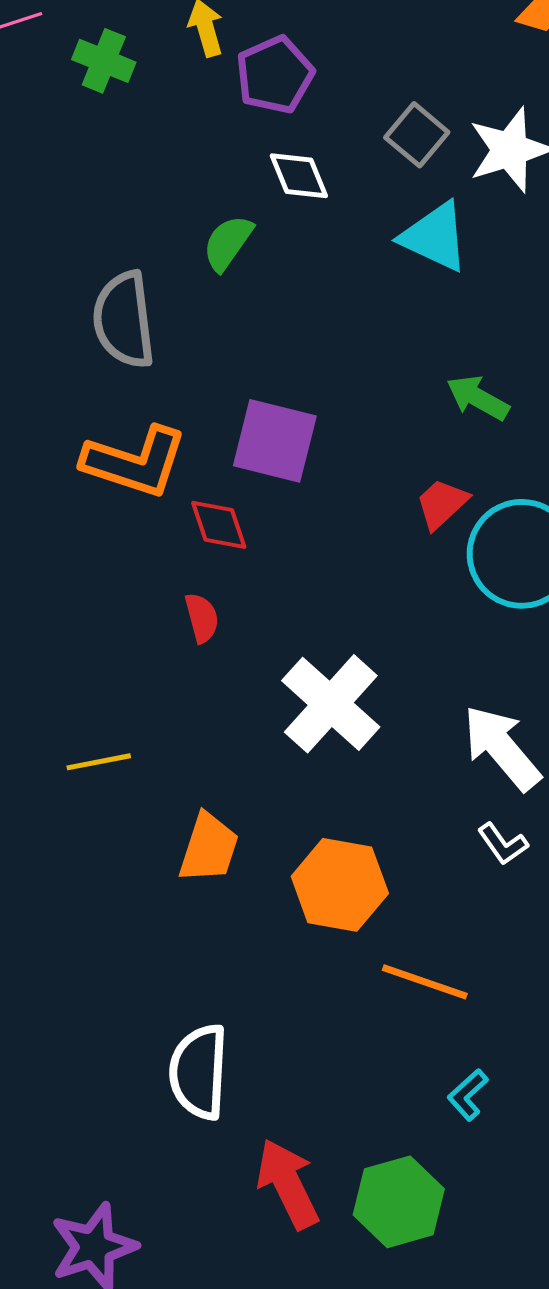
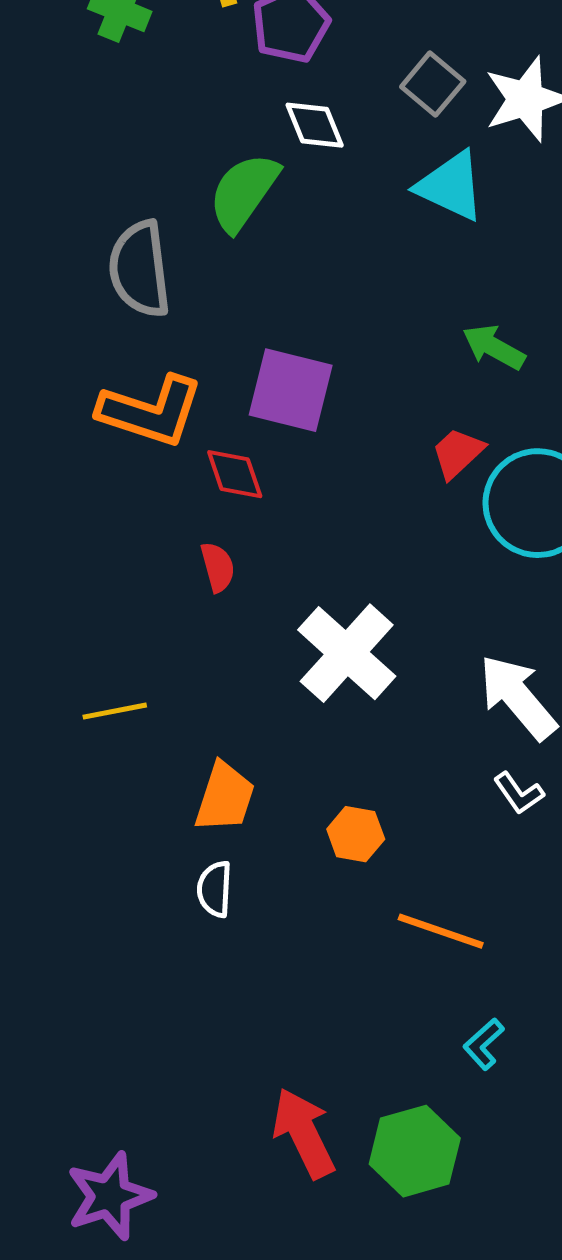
green semicircle: (228, 243) -> (244, 192), size x1.4
orange hexagon: (340, 885) -> (356, 834), size x0.6
white semicircle: (199, 1072) -> (215, 889), moved, size x0.6

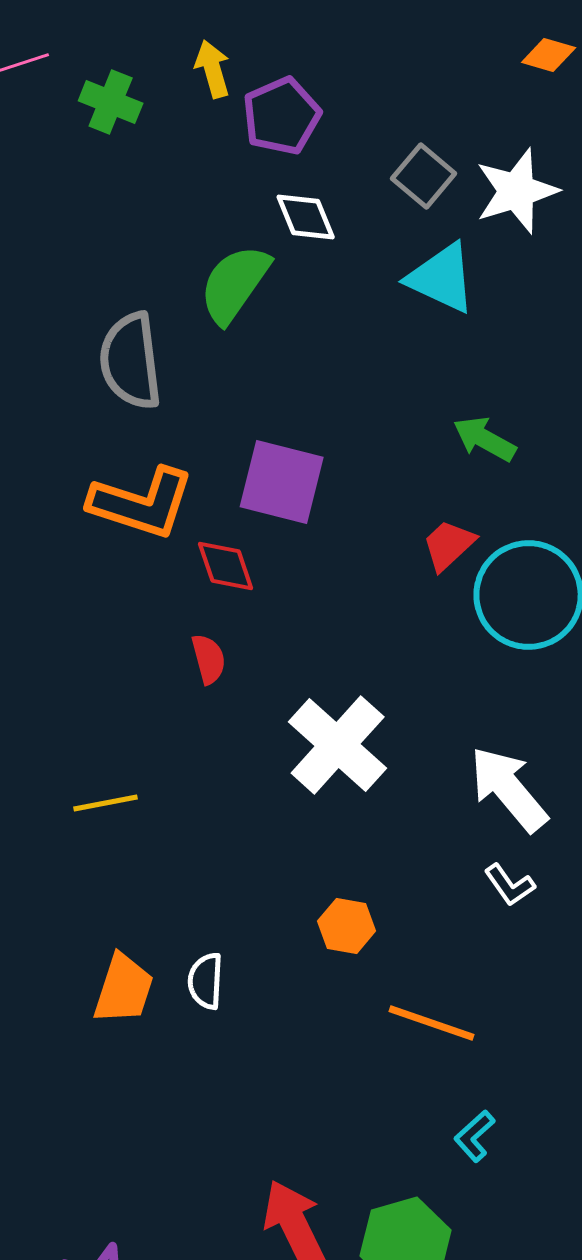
orange trapezoid: (225, 797) -> (124, 989), moved

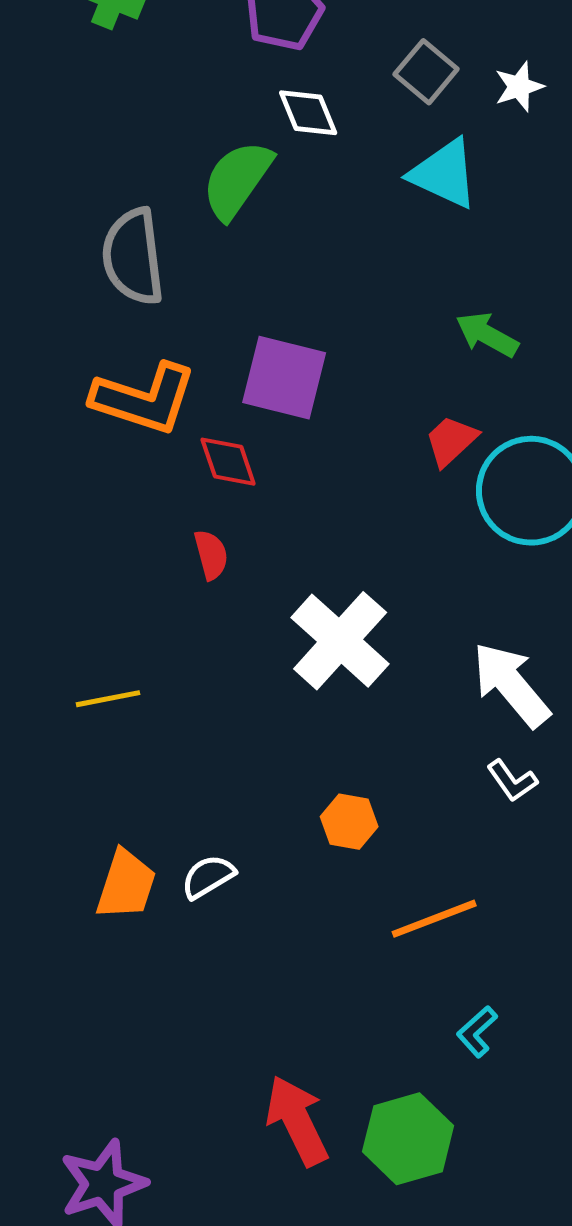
white star: (517, 191) -> (519, 87), size x0.6
white semicircle: (206, 981) -> (208, 877), turned 56
orange line: (432, 1023) -> (434, 919), turned -40

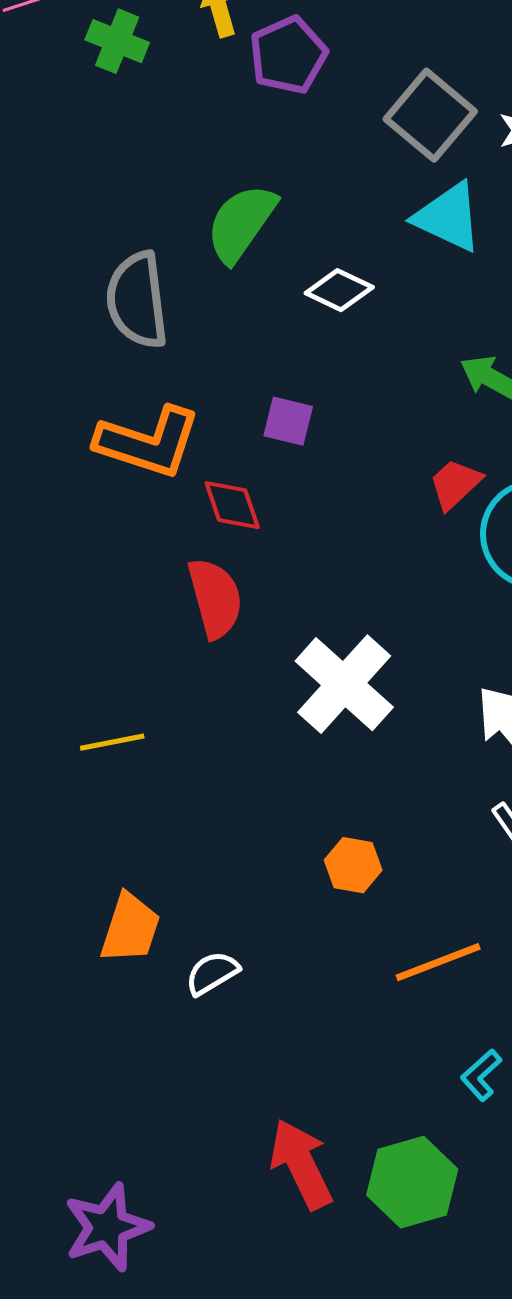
gray square: (426, 72) -> (430, 115), size x1.4
white diamond: (308, 113) -> (339, 290), moved, turned -42
purple square: (284, 378) -> (288, 421), size x0.6
red semicircle: (211, 555) -> (215, 598), size x1.6
white semicircle: (208, 877) -> (212, 973), moved

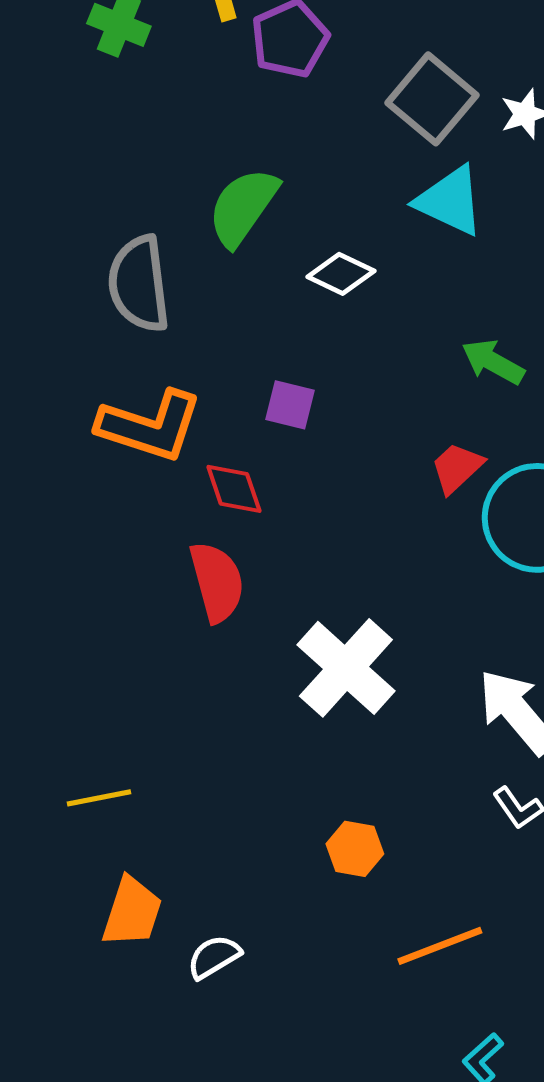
yellow line: (112, 742) -> (99, 798), moved

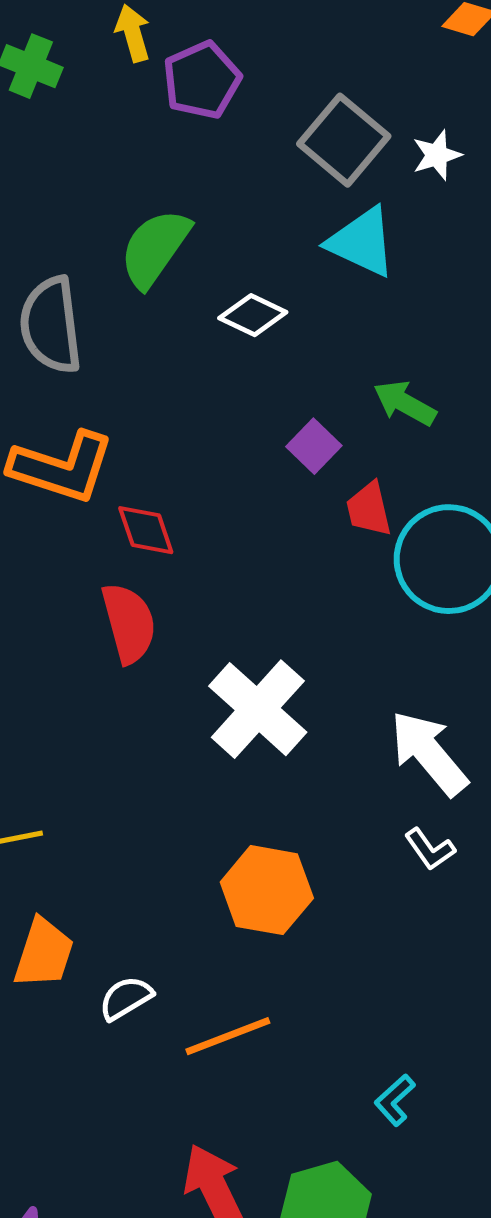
purple square: (290, 405) -> (314, 446), moved, turned 30
red trapezoid: (457, 468) -> (369, 509), turned -60
orange hexagon: (355, 849) -> (267, 890), size x1.6
orange line: (440, 946) -> (228, 1036), moved

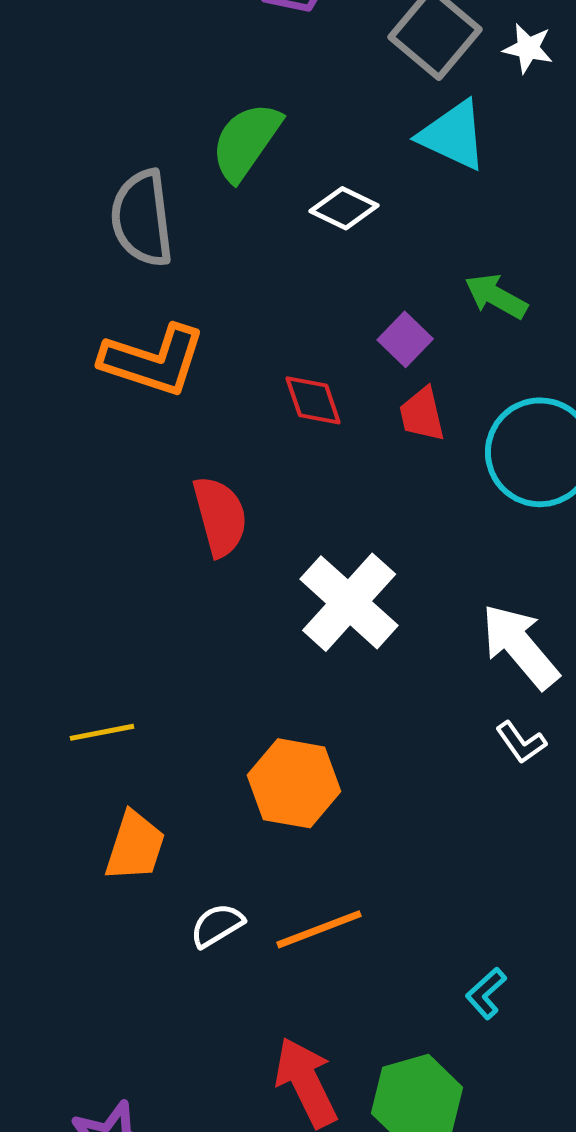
white star: (437, 155) -> (528, 48), turned 30
red trapezoid: (369, 509) -> (422, 414), moved
red diamond: (146, 530) -> (313, 400), moved
orange hexagon: (267, 890) -> (294, 783), moved
white semicircle: (126, 998) -> (217, 925), moved

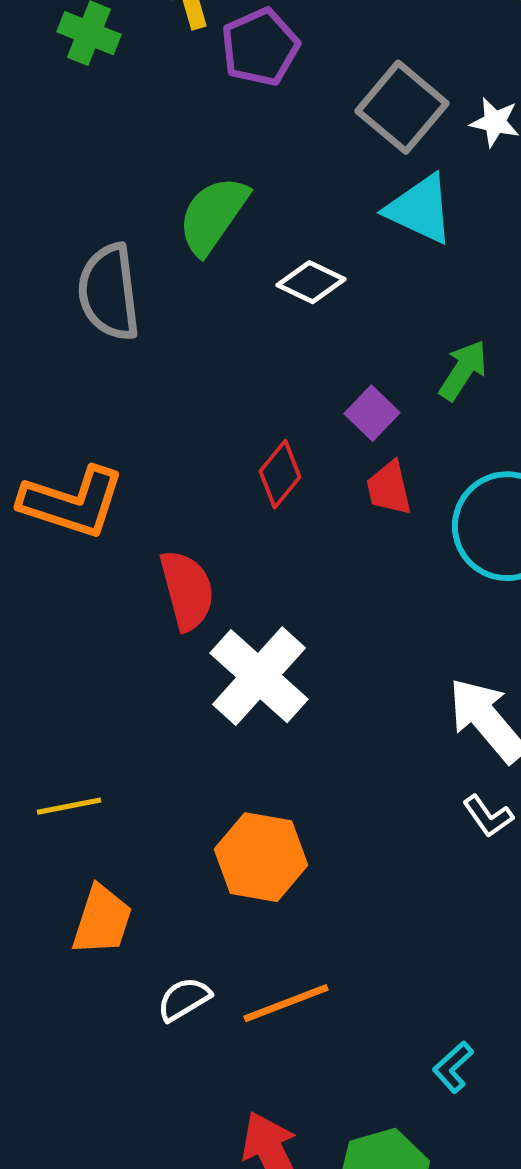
green arrow: (496, 296) -> (463, 370), turned 94
orange L-shape: (153, 360) -> (72, 502), moved
red diamond: (313, 400) -> (280, 474), turned 58
white cross: (349, 602) -> (259, 676), moved

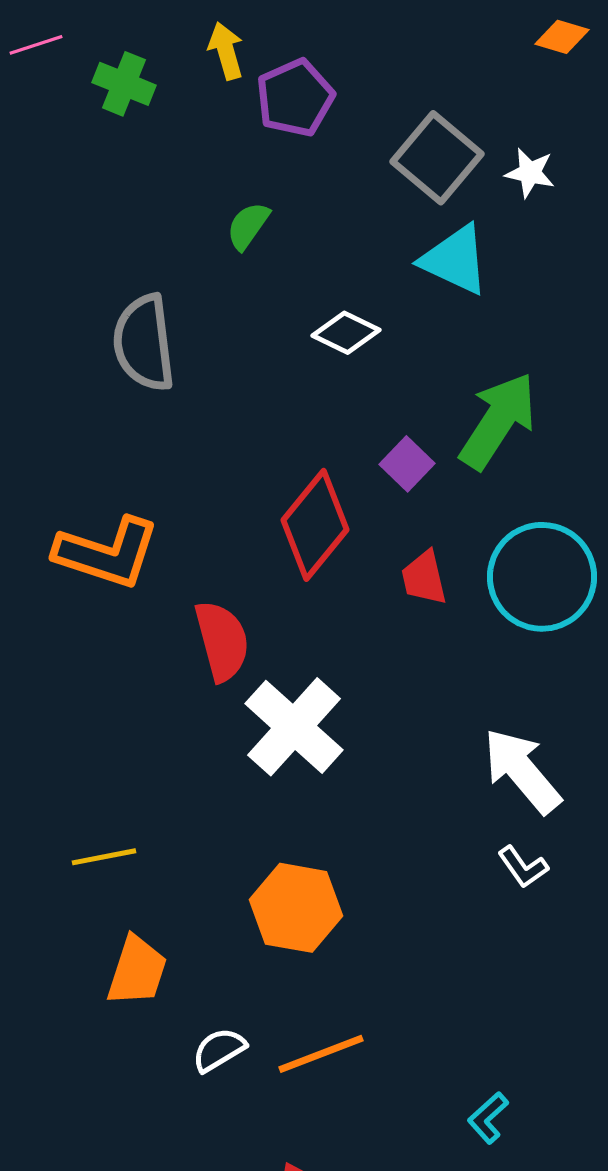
green semicircle: (213, 215) -> (248, 226), moved, size x0.6
green arrow: (463, 370) -> (498, 421), size x1.6
red diamond: (280, 474) -> (315, 525), size x1.6
red trapezoid: (389, 488) -> (424, 578), moved

